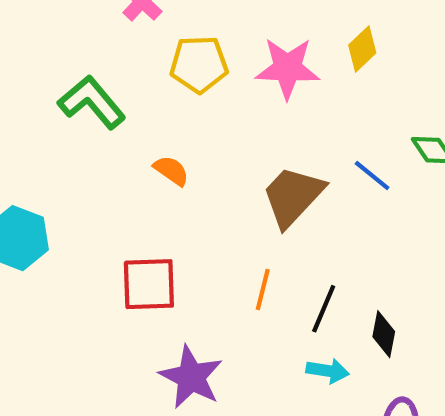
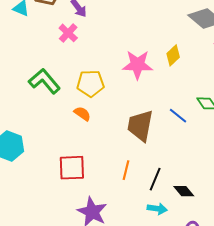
yellow pentagon: (199, 64) -> (91, 83), moved
brown trapezoid: (293, 196) -> (140, 126), turned -32
black diamond: (384, 334) -> (184, 191), turned -50

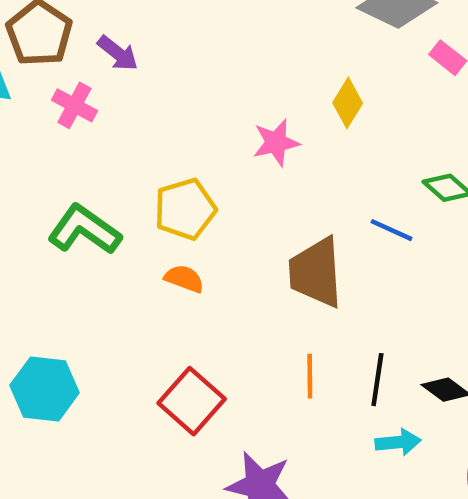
pink cross: (68, 33) -> (74, 105), moved
pink star: (137, 65) -> (276, 143), size x0.7
red square: (72, 168) -> (192, 401), turned -32

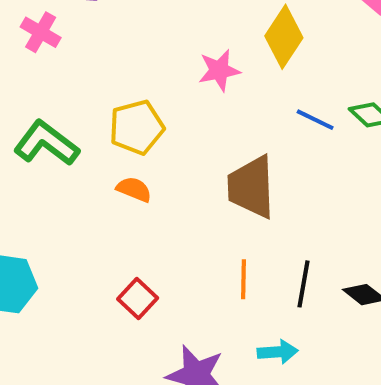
yellow diamond: (348, 103) -> (284, 37), size x1.4
blue line: (391, 230) -> (315, 120), moved
red square: (192, 401) -> (138, 298), size x0.7
cyan arrow: (398, 442) -> (278, 352), moved

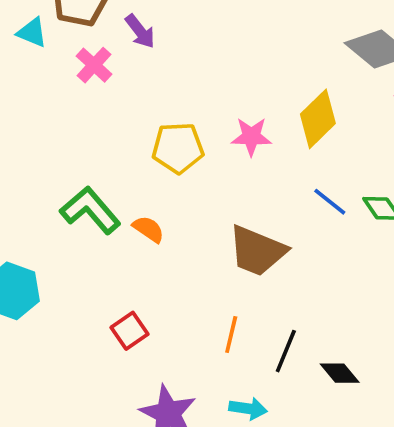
yellow pentagon: (137, 127) -> (178, 148), moved
green L-shape: (46, 143) -> (90, 210), moved
brown trapezoid: (251, 187) -> (257, 251), turned -78

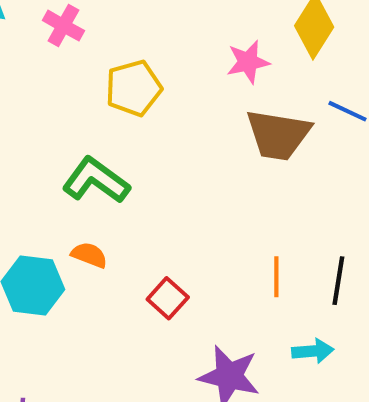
yellow pentagon: (178, 148) -> (134, 88), moved
orange semicircle: (148, 229) -> (89, 255), moved
brown trapezoid: (257, 251) -> (278, 135), moved

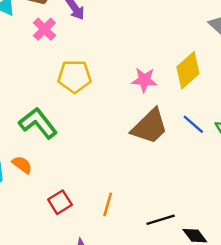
brown trapezoid: (278, 135) -> (150, 127), turned -69
orange line: (276, 277) -> (108, 204), moved
black line: (338, 281) -> (161, 220), turned 48

